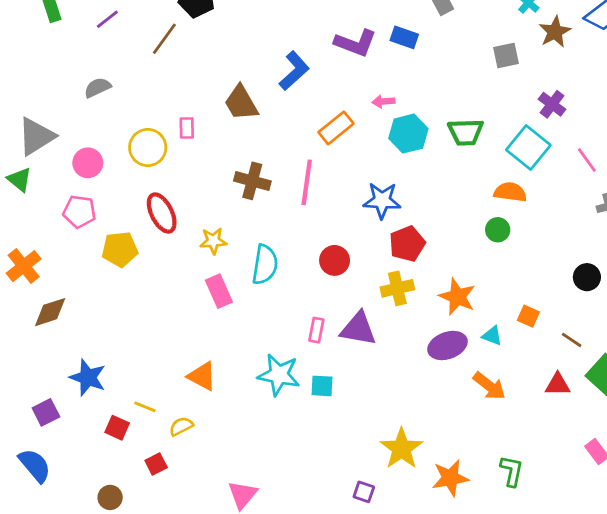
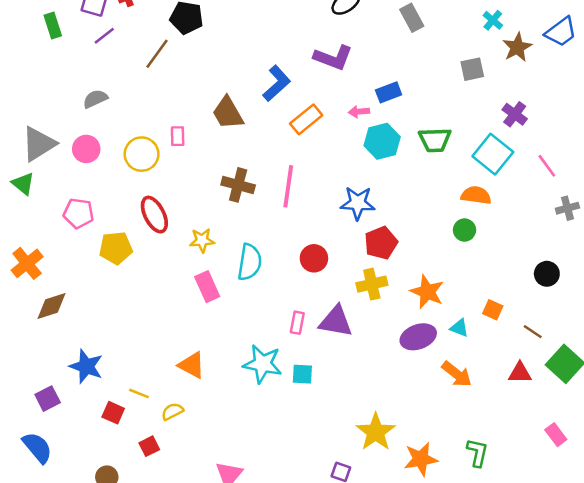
blue rectangle: (404, 37) -> (389, 92), moved, turned -40
orange rectangle: (336, 128) -> (306, 119), moved
pink circle: (88, 163) -> (86, 149), moved

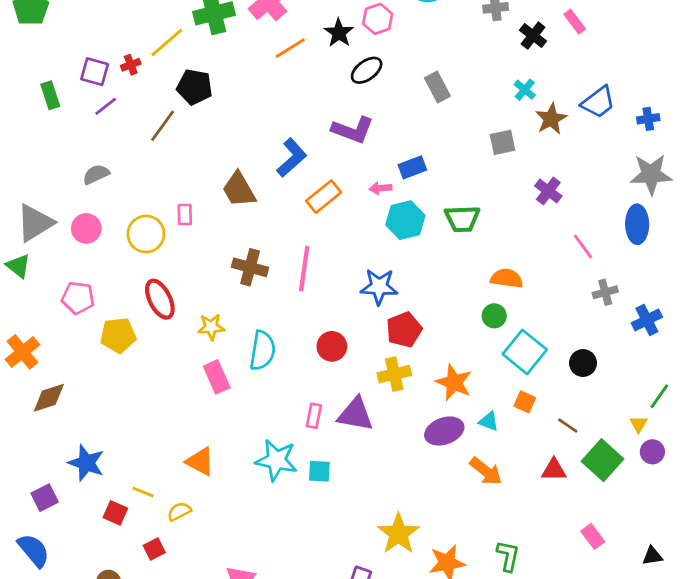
cyan square: (493, 154) -> (525, 352), moved

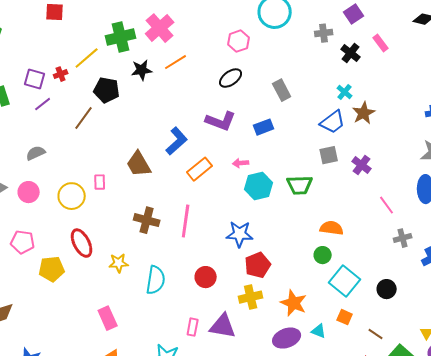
black star: (339, 33) -> (142, 70), moved, turned 30
blue trapezoid: (598, 102) -> (333, 122), moved
gray square: (503, 142) -> (329, 155), moved
blue rectangle: (412, 167) -> (264, 127), moved
pink rectangle: (217, 377) -> (108, 318), moved

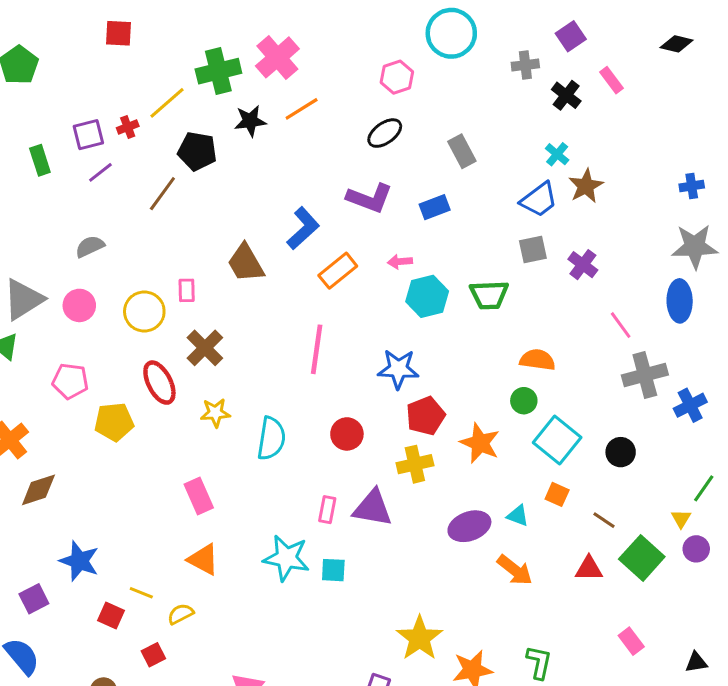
purple square: (35, 79) -> (88, 135), turned -30
brown cross: (147, 220) -> (205, 348), moved, turned 30
gray cross: (403, 238) -> (645, 375), size x1.6
orange star: (294, 303) -> (480, 443), moved

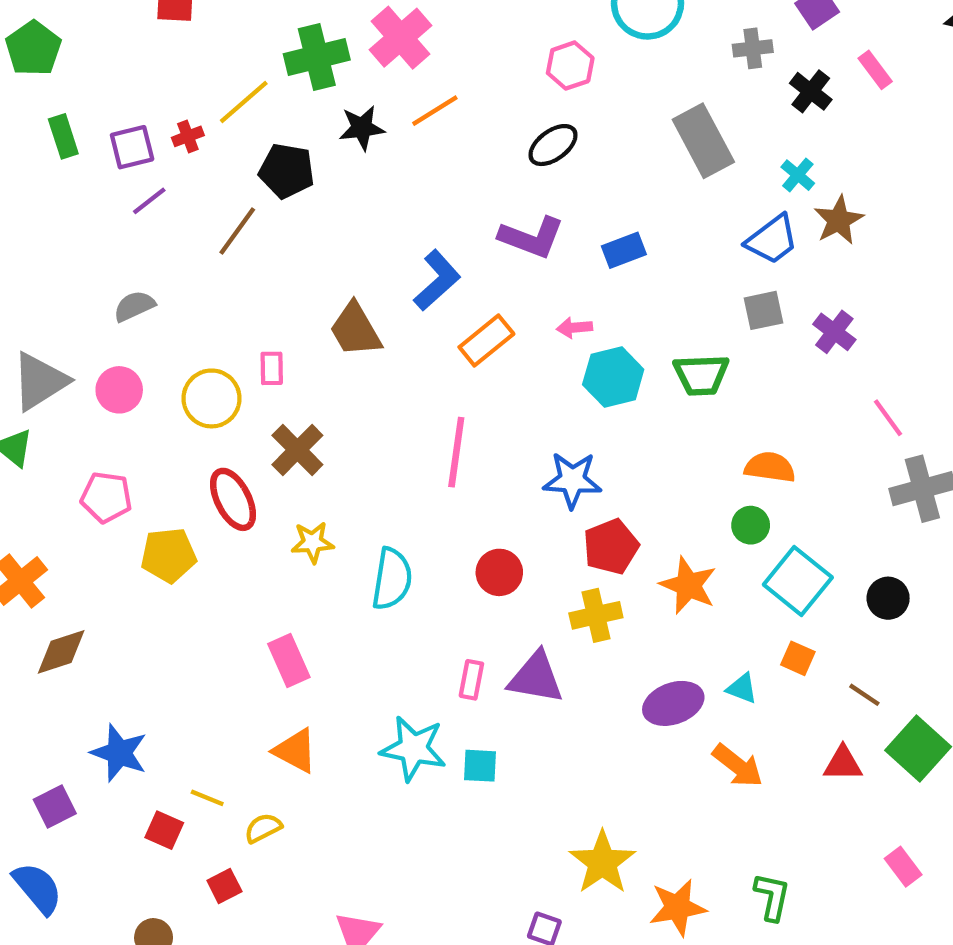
gray rectangle: (462, 151) -> (703, 141), moved, size x1.5
green rectangle: (40, 160) -> (63, 136), moved

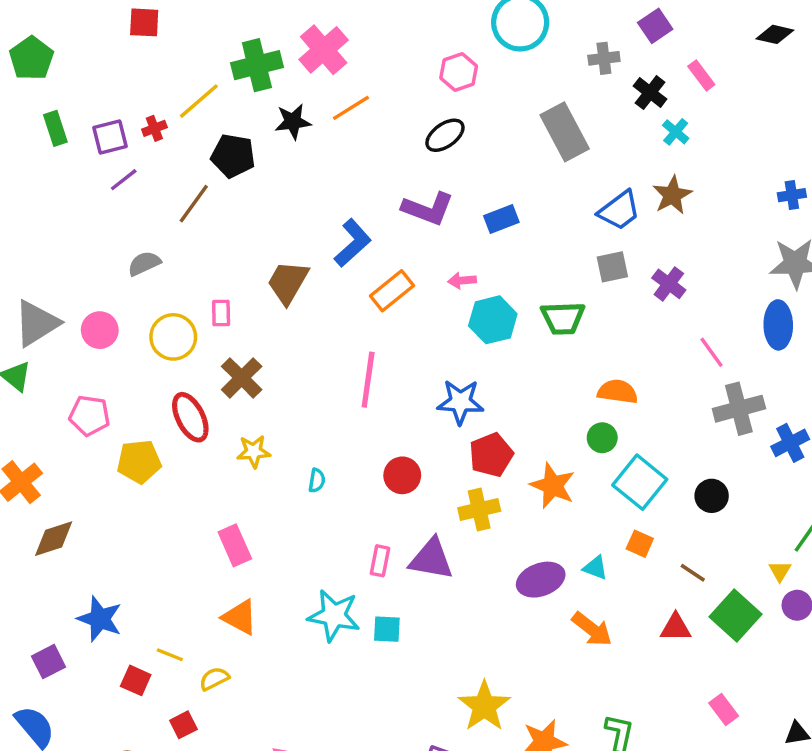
cyan cross: (798, 175) -> (676, 132), moved
gray semicircle: (134, 306) -> (144, 263), moved
brown trapezoid: (355, 330) -> (288, 282), turned 60
cyan semicircle: (392, 579) -> (317, 480), size x0.5

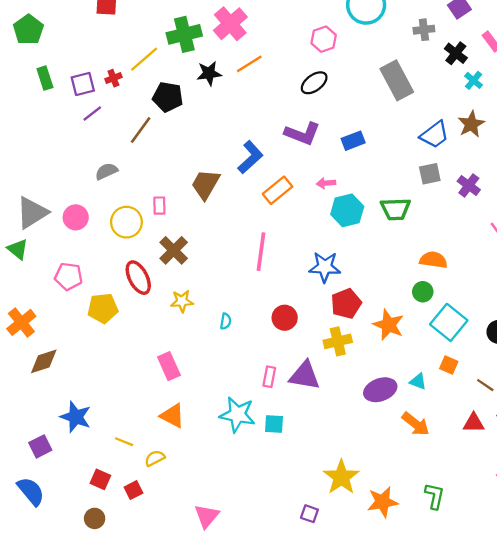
red square: (136, 680) -> (100, 479), moved

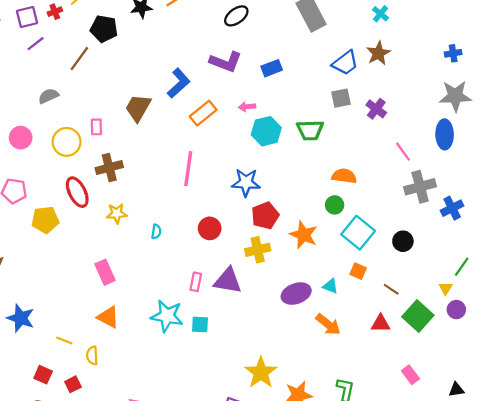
brown cross: (174, 250) -> (109, 168), turned 30
yellow semicircle: (155, 458) -> (92, 355), turned -66

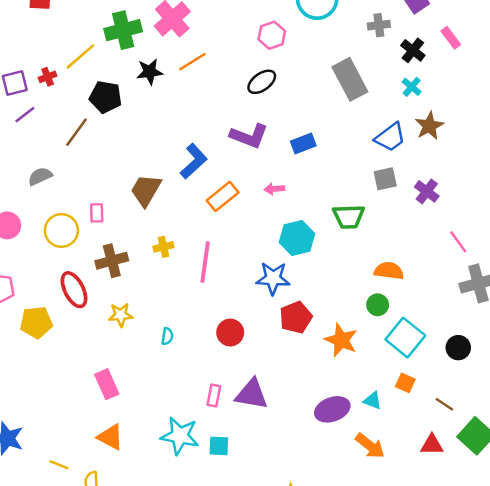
cyan cross: (381, 14) -> (412, 87), moved
cyan hexagon: (266, 131) -> (297, 238), moved
yellow cross: (258, 250) -> (163, 247), moved, size x0.7

